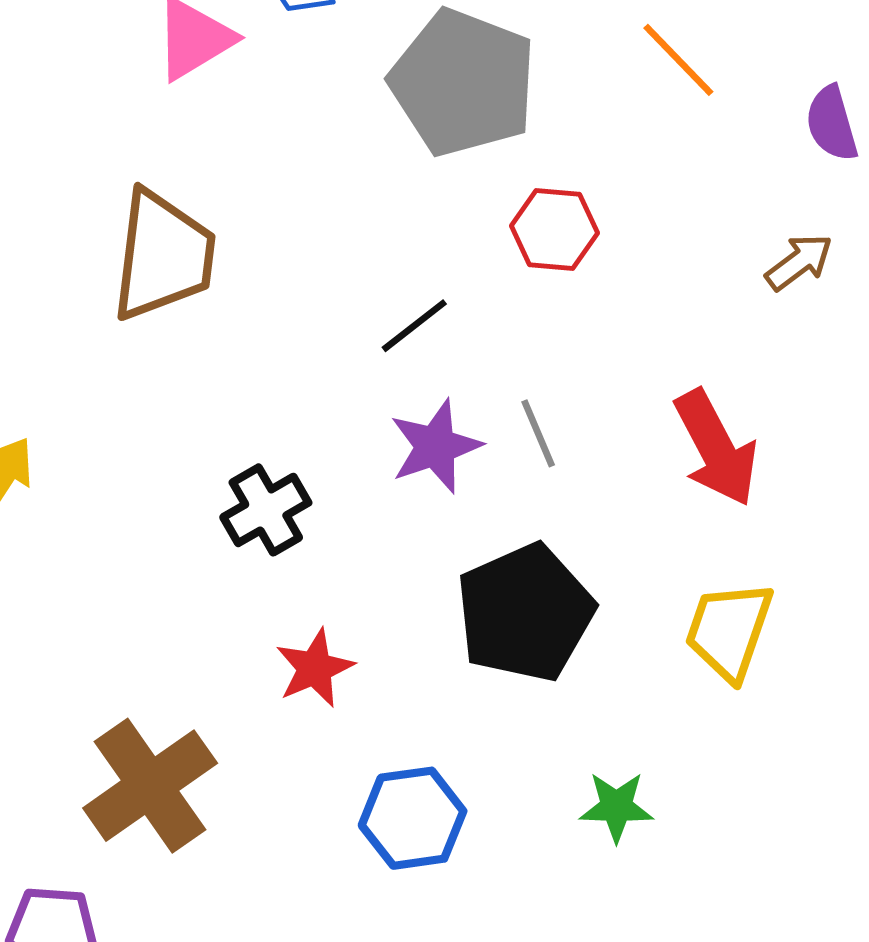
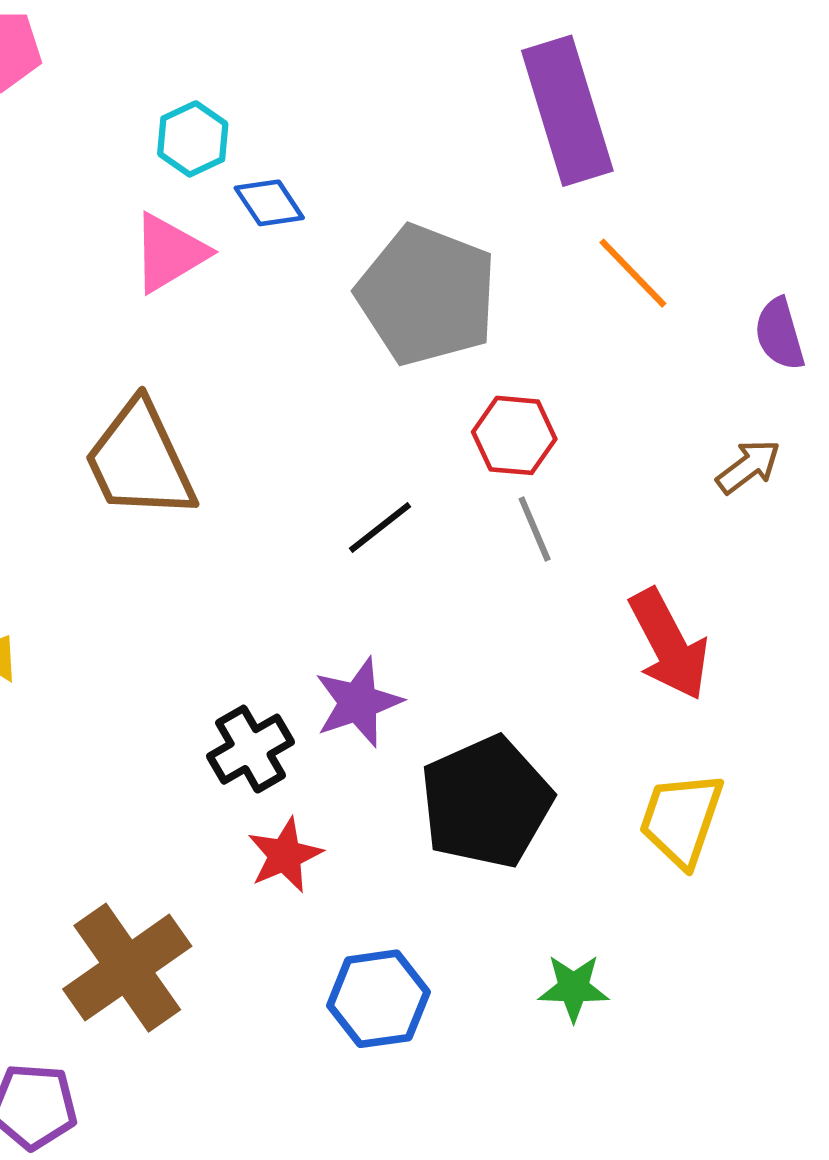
brown trapezoid: (163, 256) -> (140, 460), turned 148
gray line: (538, 433) -> (535, 529), moved
purple star: (435, 446) -> (358, 702), moved
black cross: (266, 510) -> (251, 749), moved

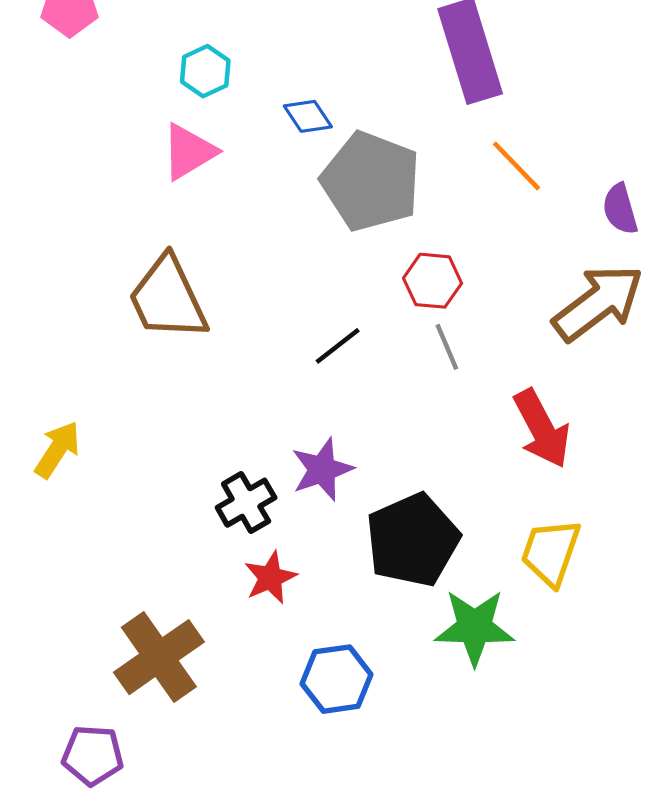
blue diamond: (269, 203) -> (308, 116), moved
brown arrow: (748, 467) -> (598, 303), size x2.0
green star: (574, 988) -> (475, 627), moved, size x1.6

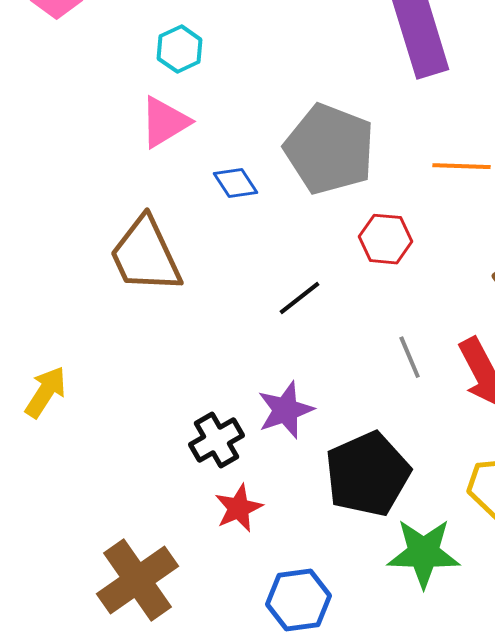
blue diamond: (308, 116) -> (236, 183), moved
orange line: (516, 166) -> (462, 166), moved, turned -44
gray line: (447, 347) -> (410, 357), moved

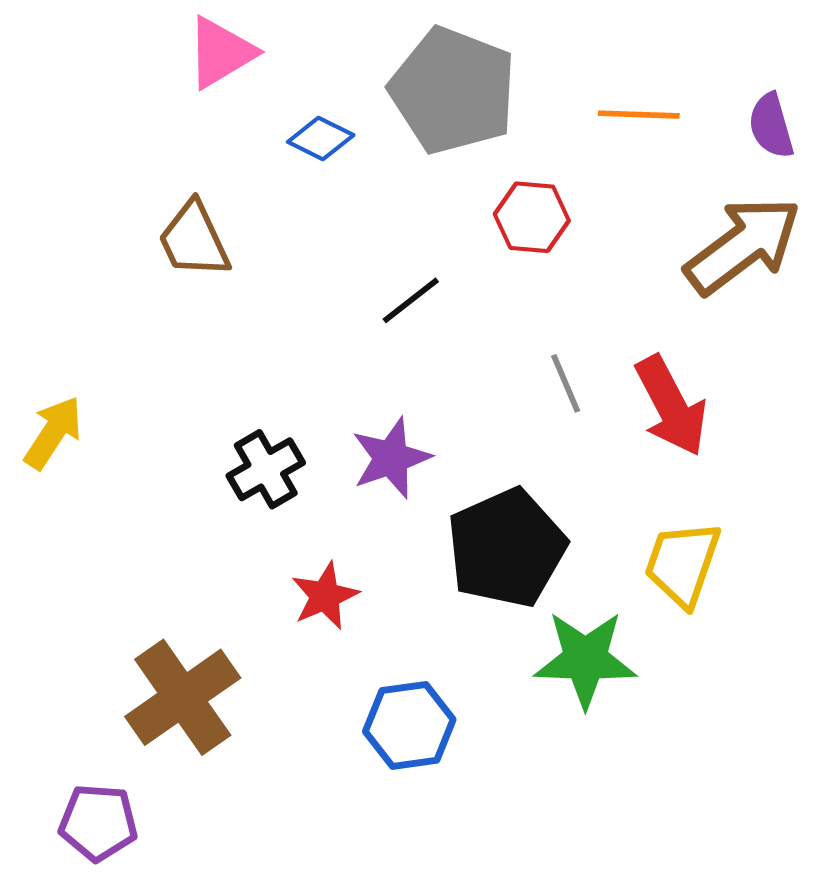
blue diamond: (236, 183) -> (321, 138), turned -30
brown trapezoid: (146, 255) -> (194, 240), size x0.7
black cross: (217, 440) -> (266, 469), moved

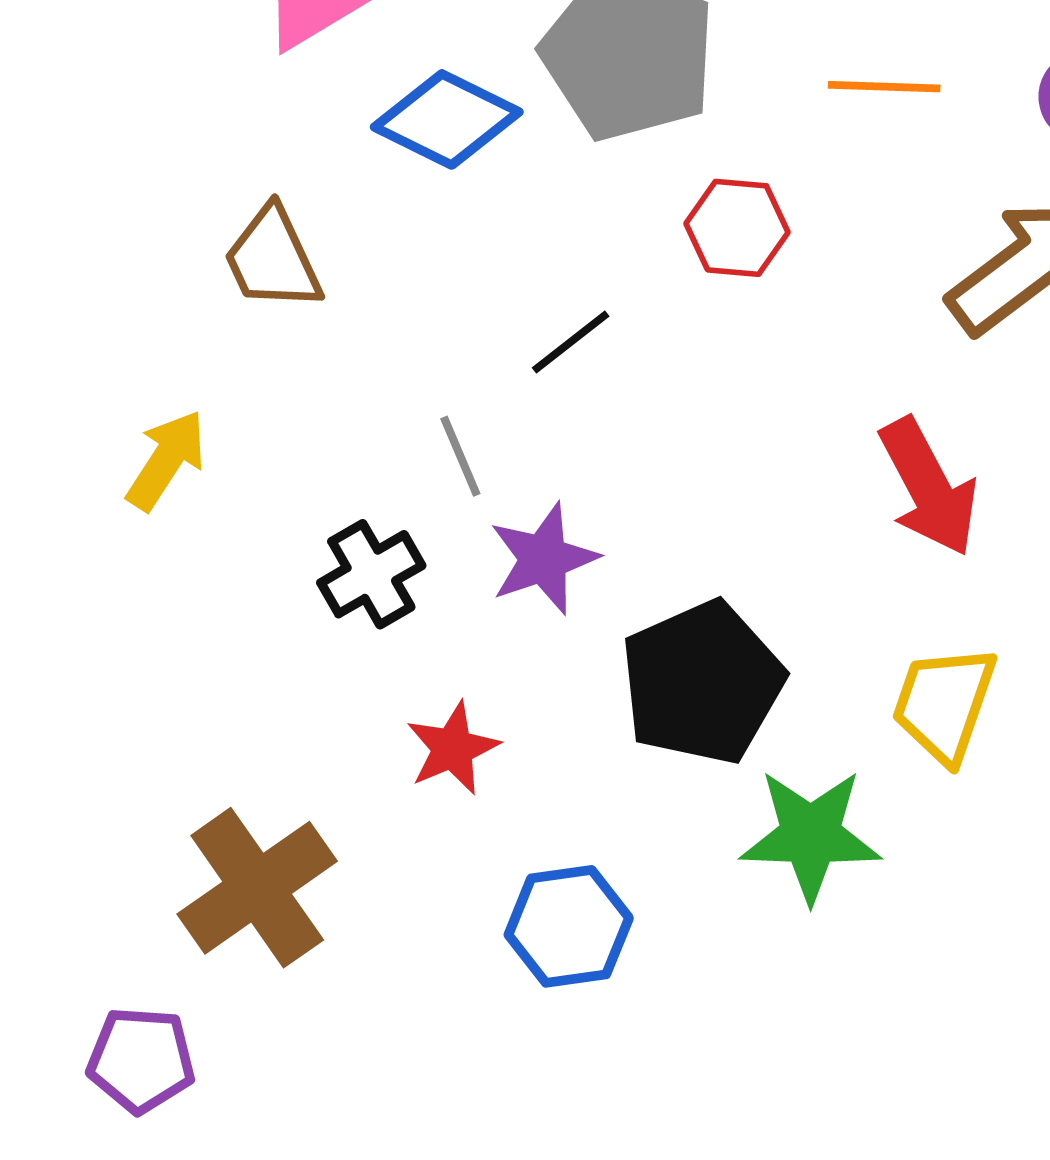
blue diamond: (321, 138) -> (447, 119), size x1.6
gray line: (566, 383) -> (460, 456), moved
yellow arrow: (53, 433) -> (166, 460), moved

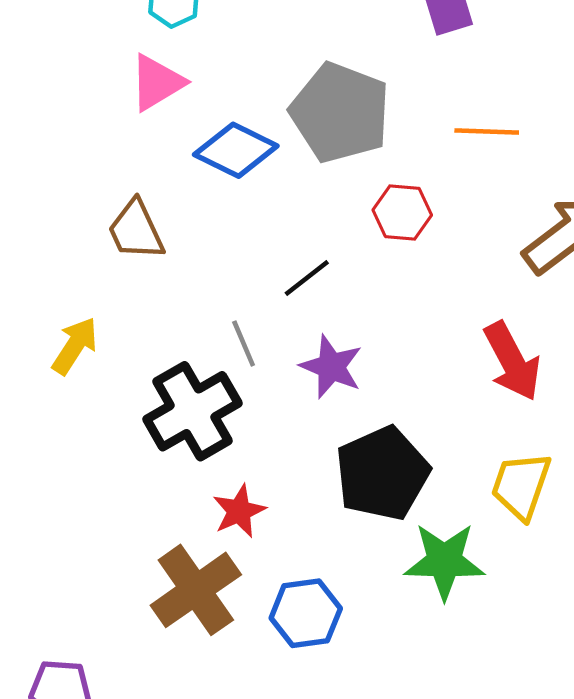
purple star: (544, 559) -> (331, 367), moved, turned -30
black cross: (371, 574) -> (192, 411), size x1.6
brown cross: (257, 888) -> (196, 590), moved

